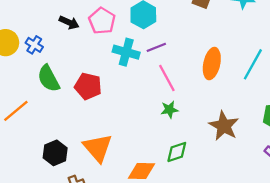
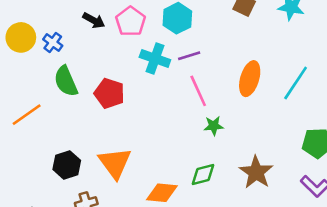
green star: (169, 110) -> (214, 126), moved
brown star: (224, 126) -> (256, 172), moved

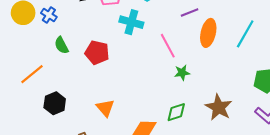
purple line: (189, 56) -> (190, 13), moved
green semicircle: (66, 81) -> (61, 45), size x0.7
orange triangle: (115, 163) -> (105, 108), size x0.7
black hexagon: (67, 165) -> (55, 103), moved

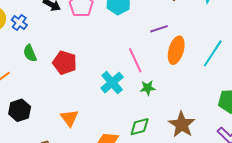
cyan cross: (131, 22) -> (112, 83), moved, turned 30

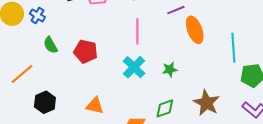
orange ellipse: (176, 50) -> (195, 30), turned -32
cyan line: (213, 53) -> (233, 48), moved, turned -32
pink line: (135, 60) -> (137, 31), moved, turned 30
orange triangle: (69, 118) -> (95, 106), turned -36

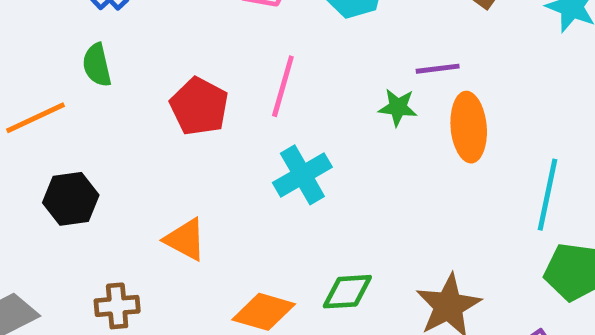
pink line: (137, 31) -> (283, 86), moved
green semicircle: (50, 45) -> (97, 65), moved
green star: (170, 69) -> (398, 107), moved

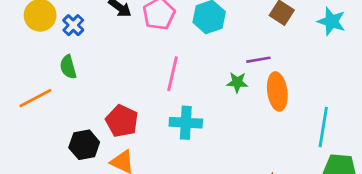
red pentagon: (199, 106) -> (122, 121), moved
cyan cross: (302, 175) -> (186, 123), turned 36
black hexagon: (71, 199) -> (84, 145), moved

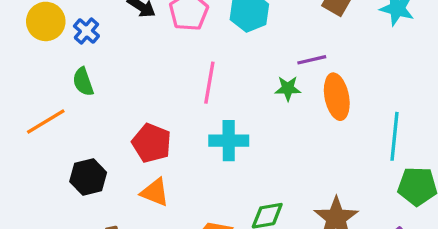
black hexagon: (84, 145) -> (88, 177), moved

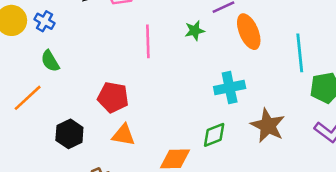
green star: (288, 89) -> (195, 31), moved
cyan cross: (229, 141) -> (230, 88), moved

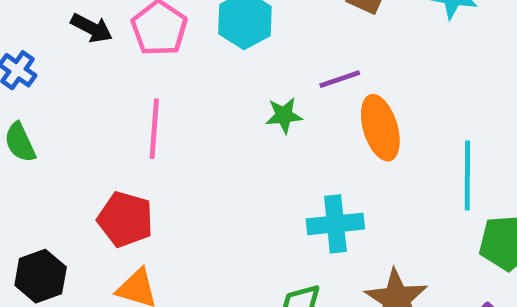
pink line: (148, 41) -> (154, 129), moved

